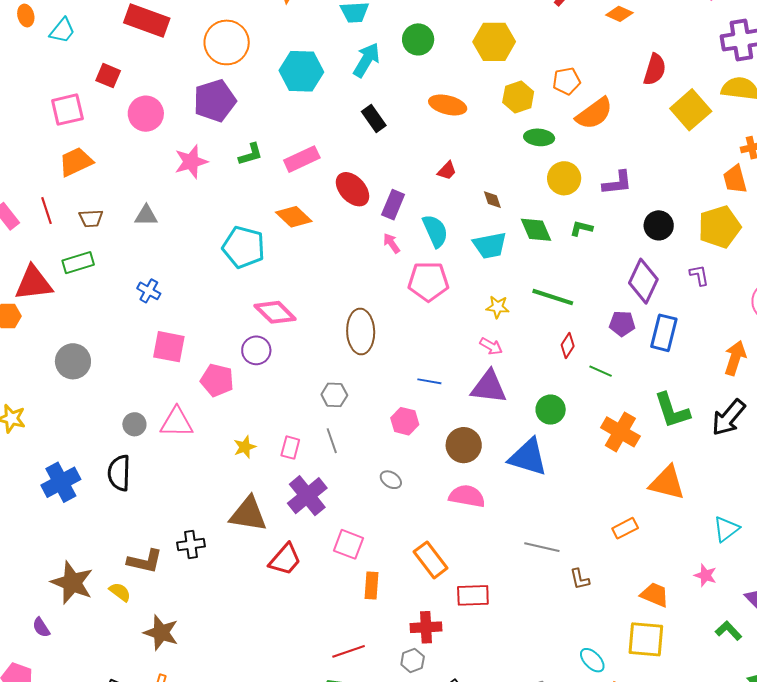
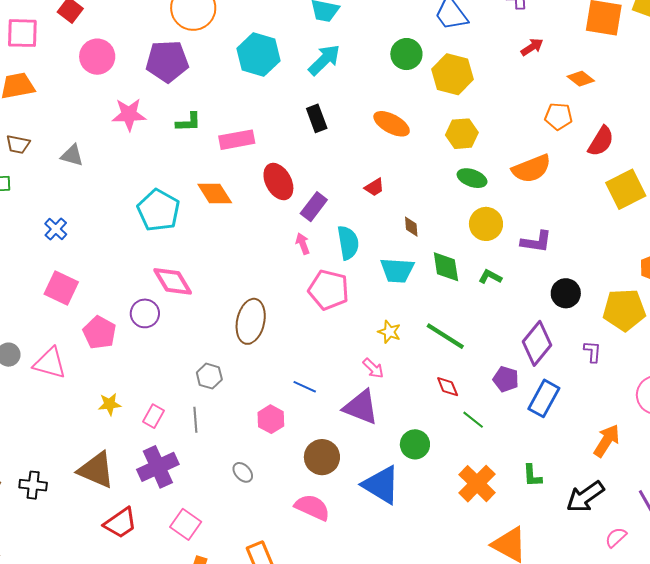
green circle: (418, 39) -> (406, 54), moved
orange pentagon: (566, 81) -> (558, 116), moved
red diamond: (568, 345) -> (448, 387), turned -70
green L-shape: (672, 410) -> (532, 476), size x0.6

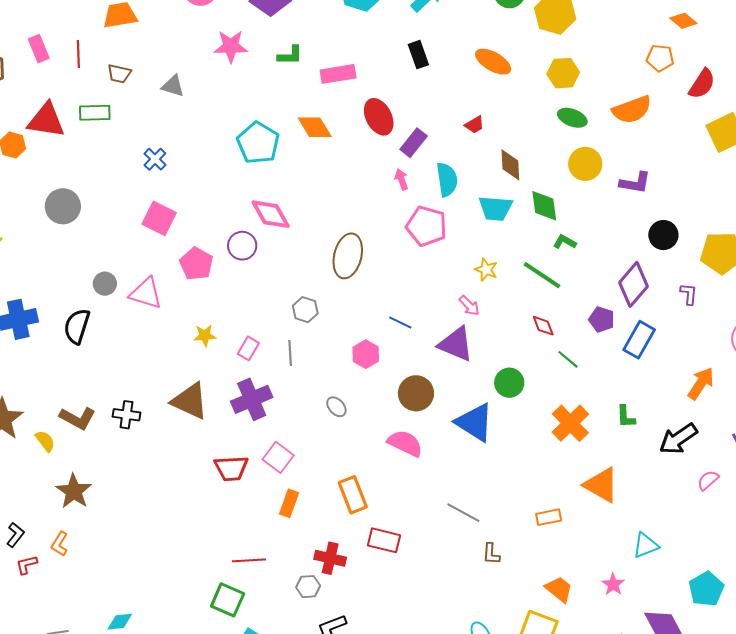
brown diamond: (411, 227) -> (510, 165), size x1.5
green L-shape: (490, 277) -> (565, 242), moved
red trapezoid: (120, 523) -> (231, 468), moved, turned 30

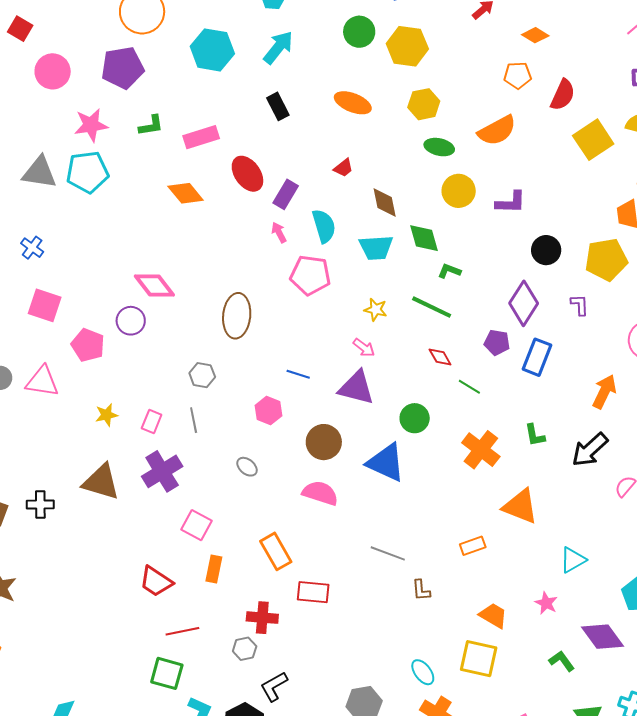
gray triangle: (173, 86) -> (39, 173), size x1.5
cyan pentagon: (258, 143) -> (87, 172), moved, turned -30
red trapezoid: (231, 468) -> (156, 582), moved, turned 45

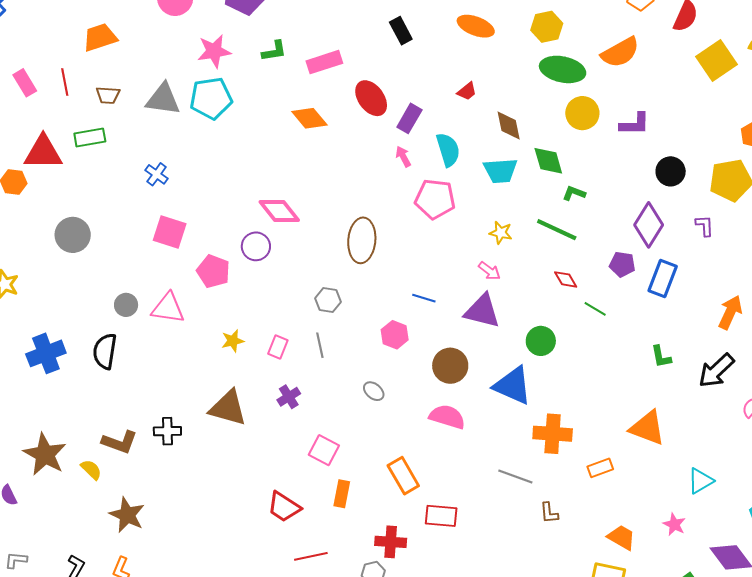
green ellipse: (439, 147) -> (563, 69), size x1.5
orange cross: (481, 450) -> (553, 434), moved, turned -33
purple cross: (162, 471) -> (289, 397), size x0.6

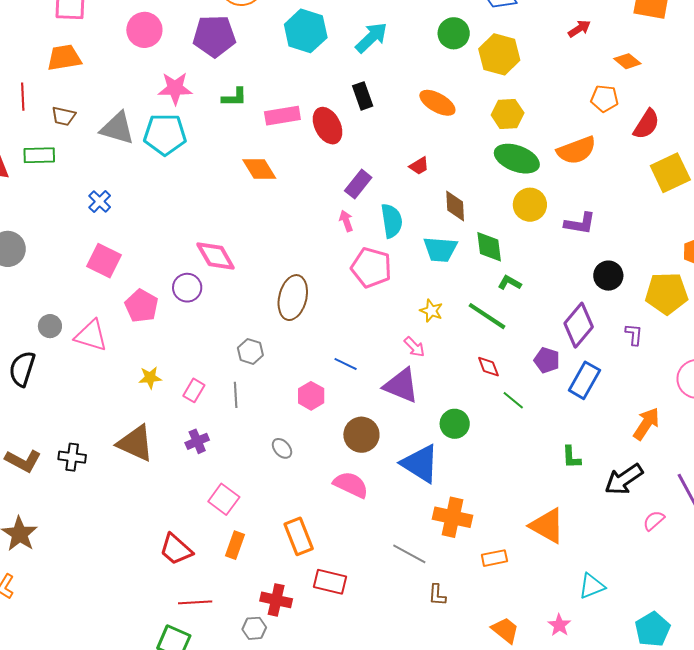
red ellipse: (371, 98) -> (328, 126), moved

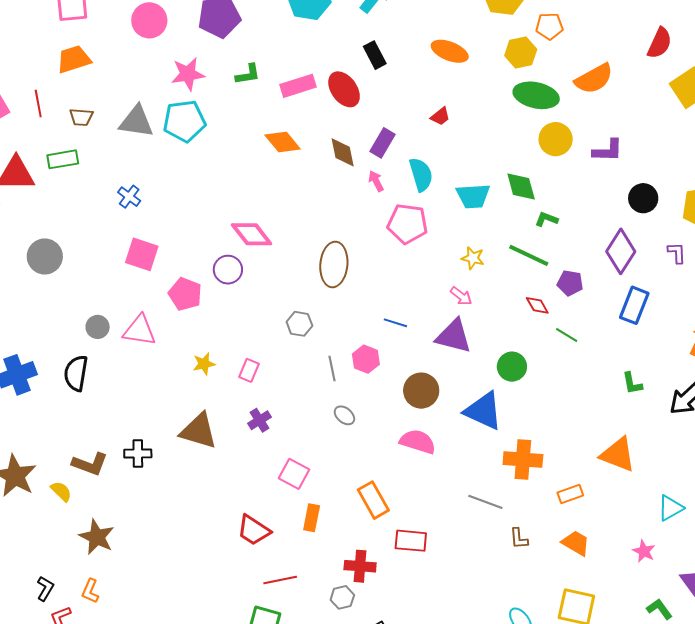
orange pentagon: (604, 99) -> (549, 26), moved
brown diamond: (455, 206) -> (343, 152), moved
purple pentagon: (547, 360) -> (570, 283), moved
gray line: (236, 395) -> (332, 368), moved
orange trapezoid: (505, 630) -> (576, 543), moved

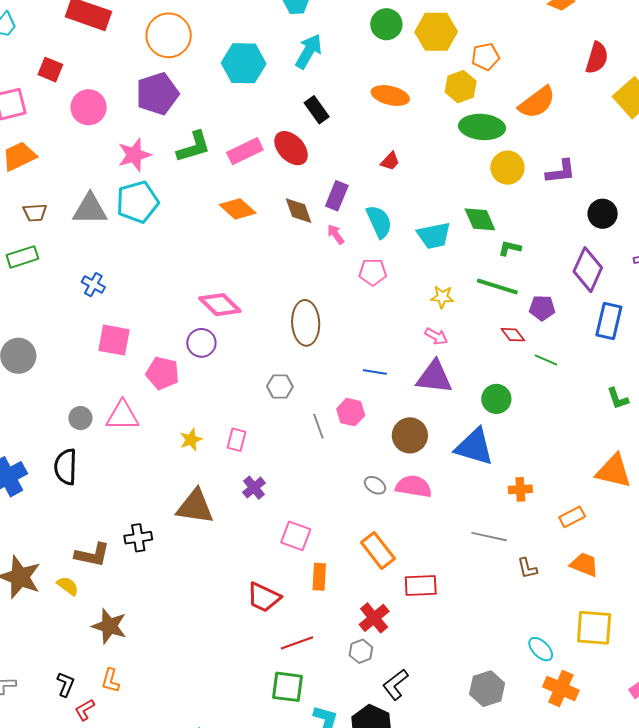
green L-shape: (248, 74) -> (194, 147), size x1.4
pink pentagon: (407, 224) -> (373, 272), size x0.7
gray ellipse: (344, 415) -> (375, 485), moved
orange cross: (523, 459) -> (520, 489), size x0.6
red cross: (360, 566) -> (374, 618), turned -36

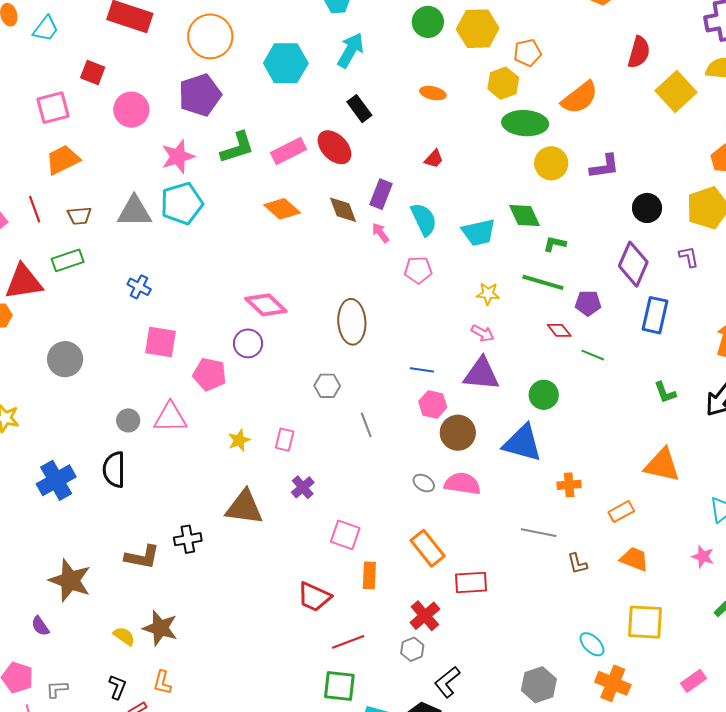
orange ellipse: (390, 95) -> (433, 93), size x0.7
pink hexagon: (351, 412) -> (433, 404), moved
yellow semicircle: (68, 586) -> (124, 636), moved

